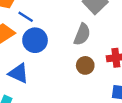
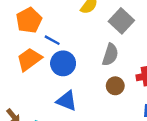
blue triangle: (19, 73) -> (67, 101), moved

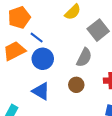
brown circle: (115, 86) -> (76, 85), moved

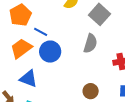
brown circle: (76, 85) -> (91, 91), moved
blue triangle: (41, 91) -> (28, 79), moved

